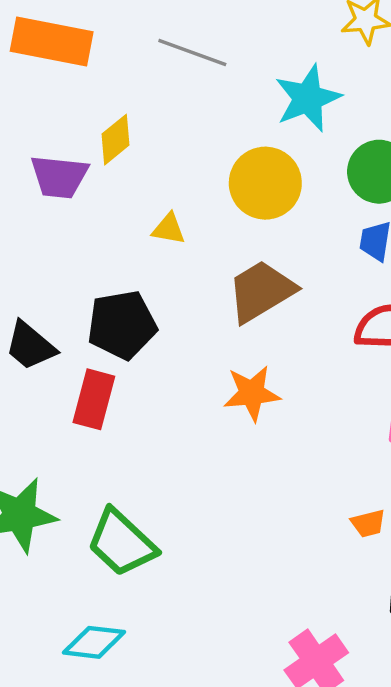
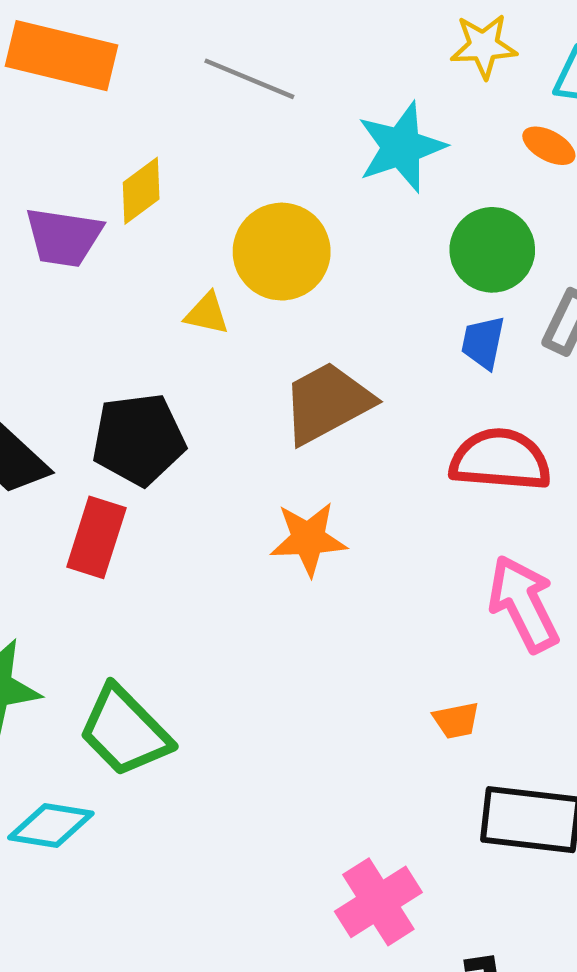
yellow circle: (265, 183) -> (282, 252), moved
cyan diamond: (94, 642) -> (51, 826), moved

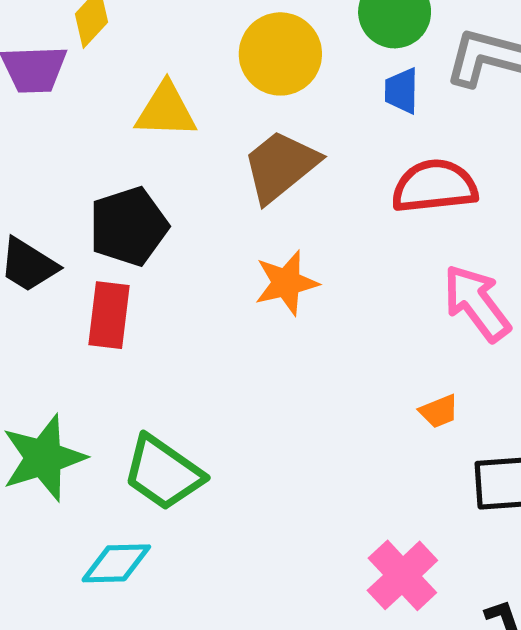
yellow circle: (282, 252) -> (280, 54), moved
yellow triangle: (207, 314) -> (166, 110), size x1.6

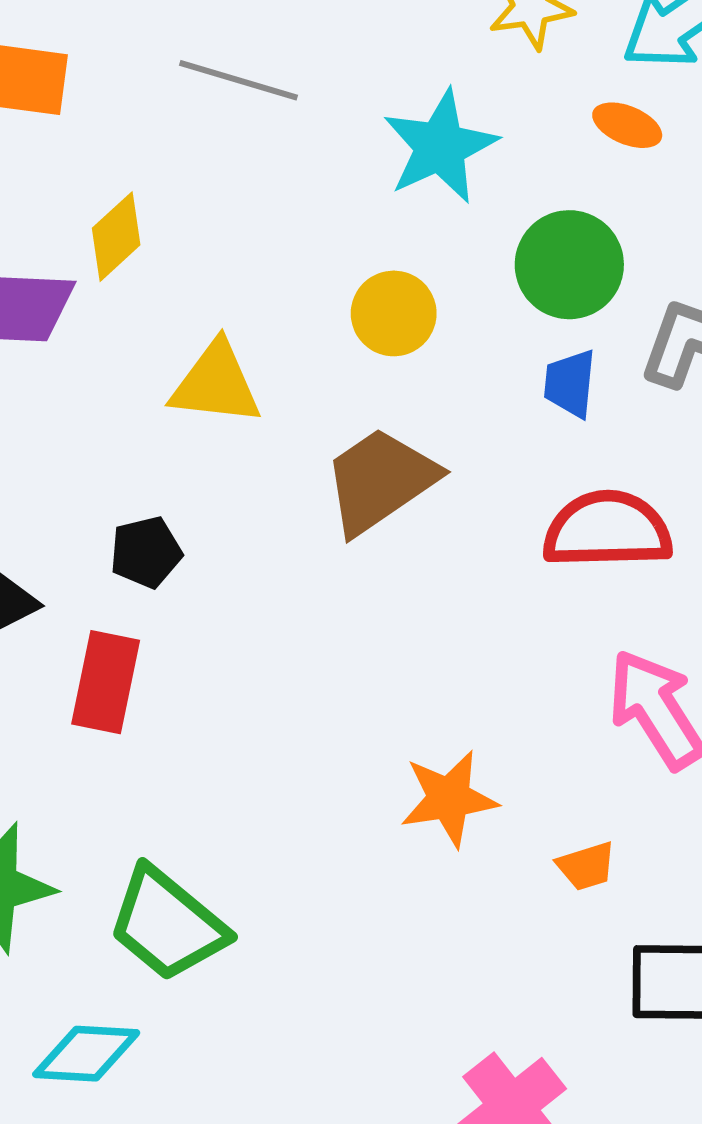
yellow circle: (280, 54) -> (394, 313), size x0.7
black pentagon: (129, 226) -> (146, 552), size x0.6
orange star: (286, 283) -> (449, 799), moved

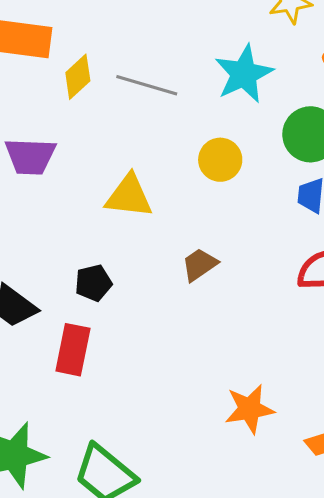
gray line: (238, 80) -> (147, 85), moved
yellow diamond: (116, 237) -> (78, 77), moved
brown trapezoid: (380, 481) -> (199, 265), moved, size x0.6

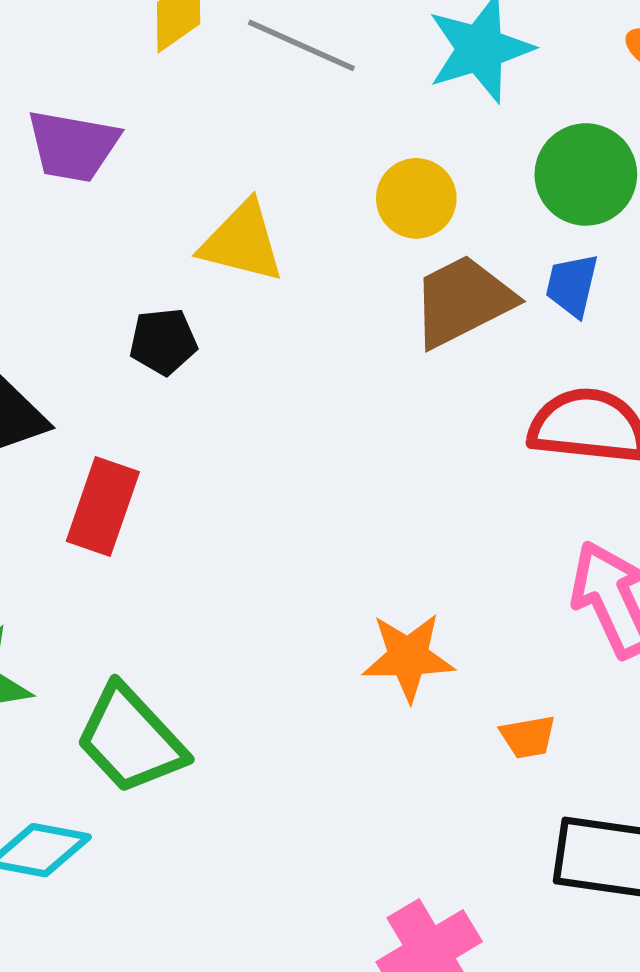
brown trapezoid: (199, 265) -> (463, 301), moved, size x1.6
black pentagon: (93, 283) -> (163, 341), moved

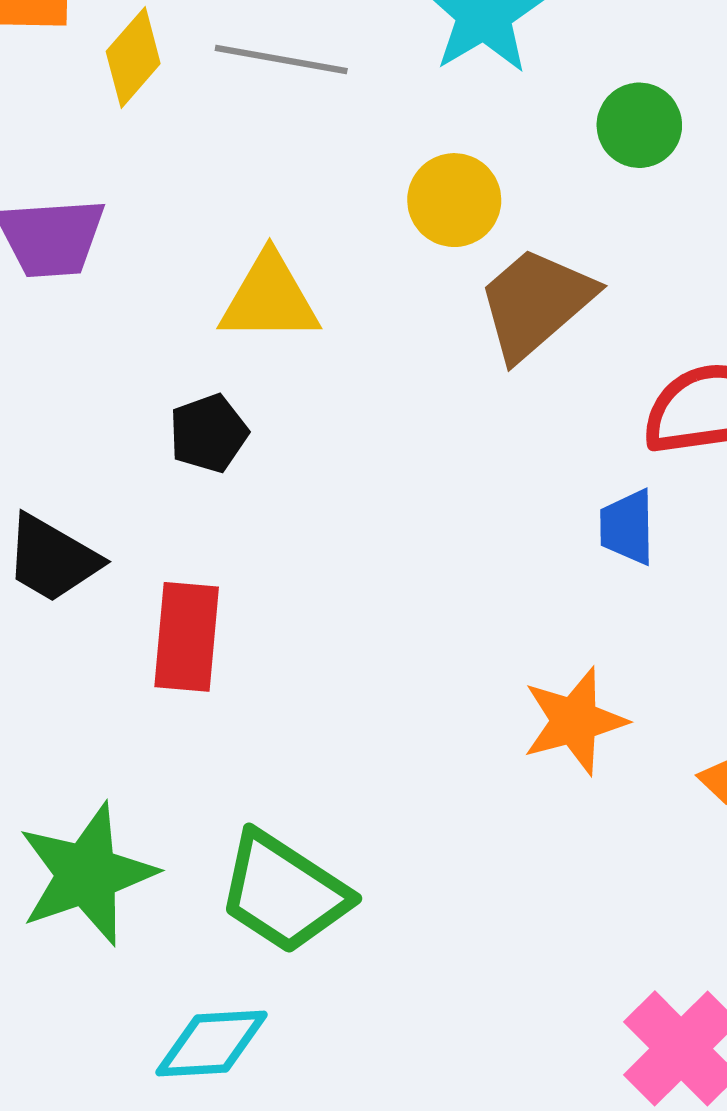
green circle: (586, 174) -> (639, 125), size x0.7
blue trapezoid: (572, 285) -> (627, 527), moved

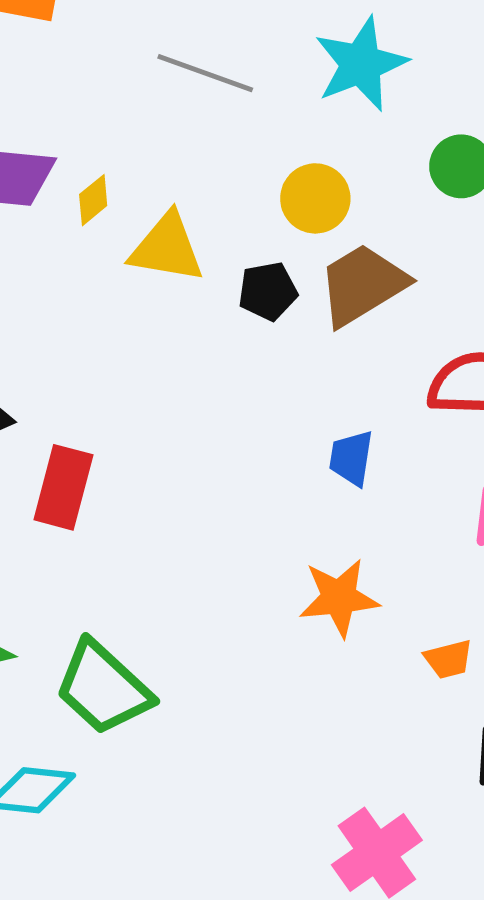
yellow diamond: (133, 58) -> (93, 200), moved, size x0.7
black pentagon: (208, 433) -> (268, 291), moved
blue trapezoid: (627, 527) -> (351, 458), moved

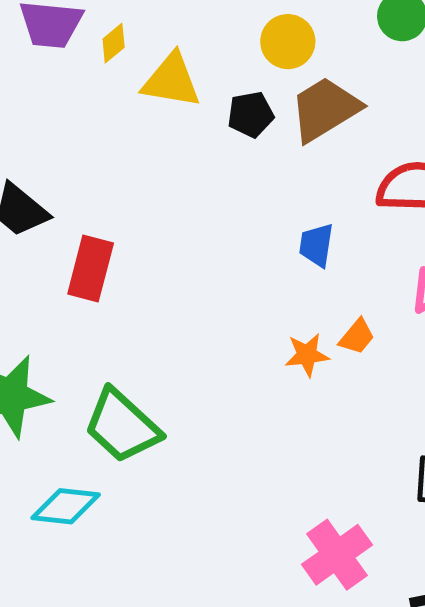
orange star: (339, 598) -> (307, 355), size x0.7
orange trapezoid: (448, 659) -> (357, 337), moved, turned -36

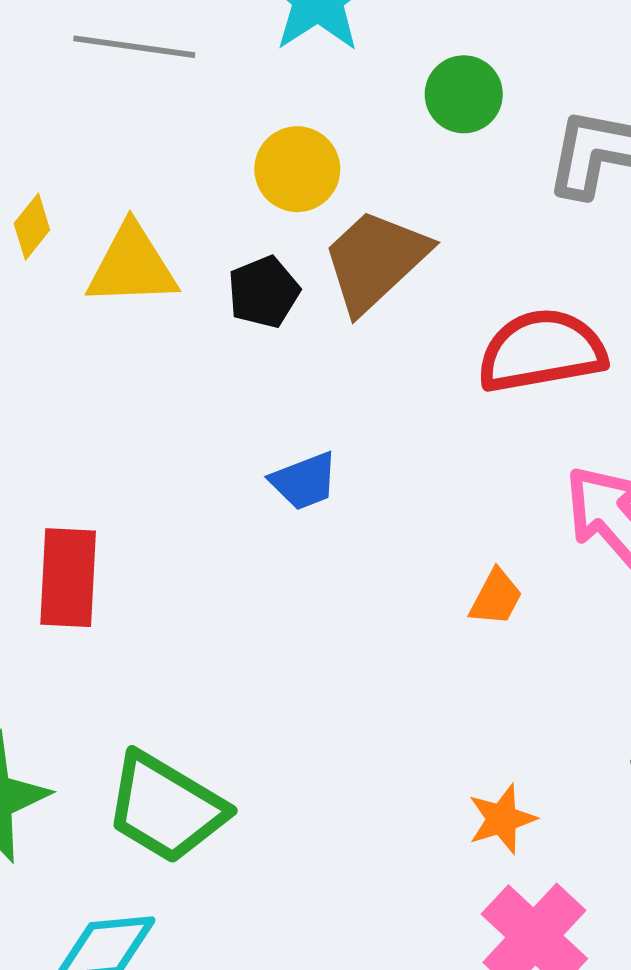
blue trapezoid: (316, 245) -> (304, 481), moved, turned -108
orange star: (307, 355) -> (502, 819), moved

